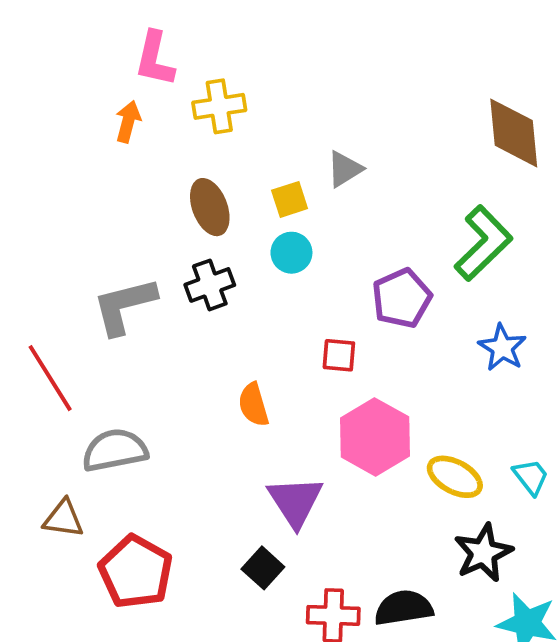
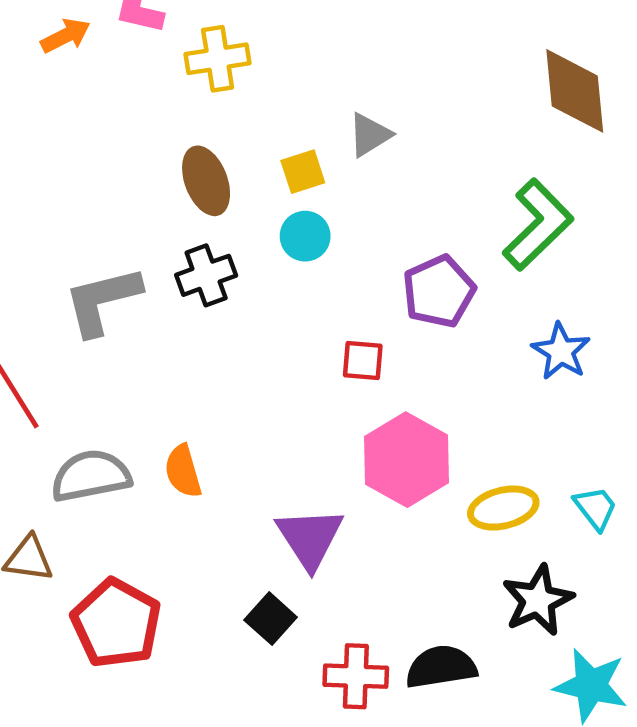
orange arrow: (128, 122) -> (66, 36), moved, turned 48
orange semicircle: (253, 405) -> (183, 471), moved
yellow ellipse: (455, 477) -> (503, 508), turned -42

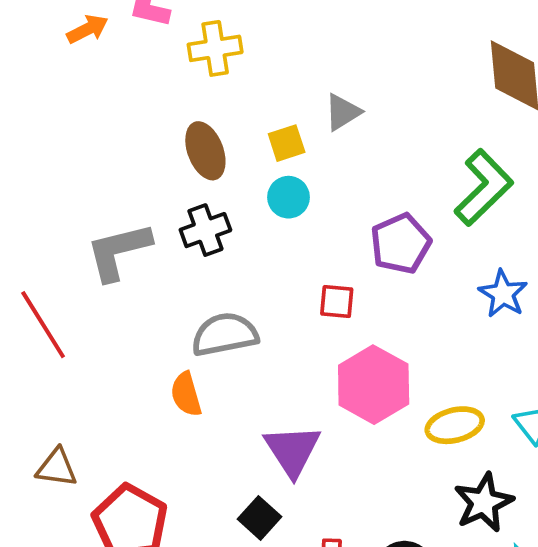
gray semicircle: (91, 476) -> (225, 334), moved

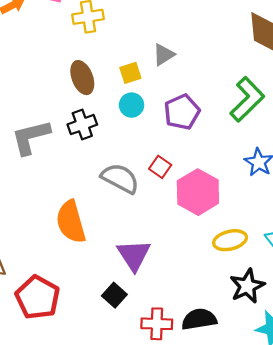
purple pentagon: (401, 244) -> (182, 112), moved
red square: (337, 302) -> (160, 167), turned 30
gray semicircle: (225, 334) -> (120, 178), moved, turned 39
pink hexagon: (374, 385) -> (198, 192), moved
orange semicircle: (186, 394) -> (71, 222), size x1.6

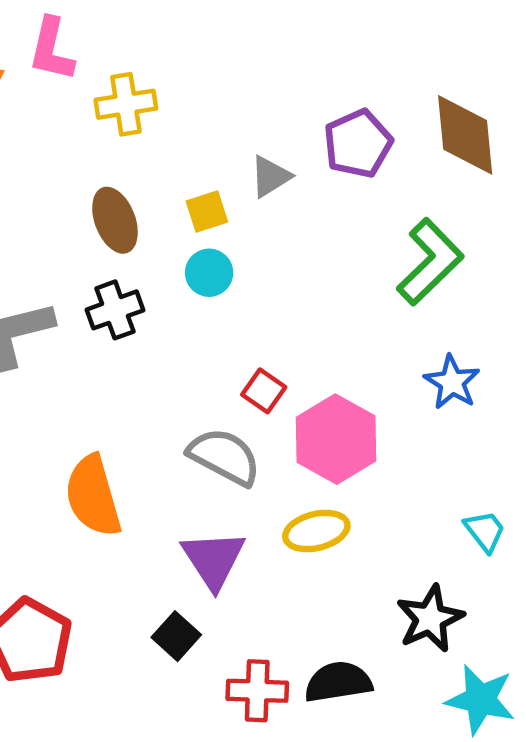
purple pentagon: (182, 112) -> (358, 144), moved
gray semicircle: (120, 178) -> (224, 457), moved
yellow ellipse: (230, 240) -> (316, 531), moved

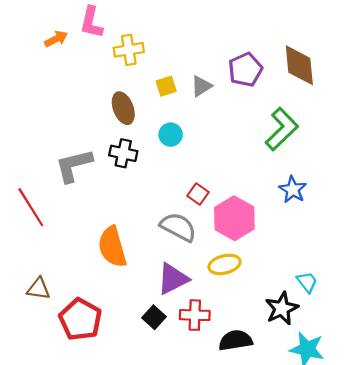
yellow square: (207, 211) -> (166, 86), moved
black cross: (115, 310) -> (123, 153), turned 32
cyan trapezoid: (485, 531) -> (307, 282), moved
purple triangle: (213, 559) -> (173, 279), turned 36
red cross: (257, 691) -> (195, 315), moved

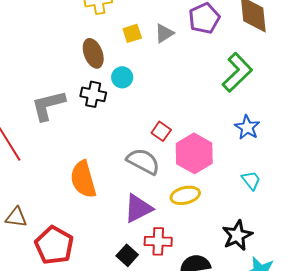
cyan circle: (171, 135) -> (122, 77), moved
cyan trapezoid: (307, 282) -> (251, 180), moved
black square: (154, 317) -> (127, 255), moved

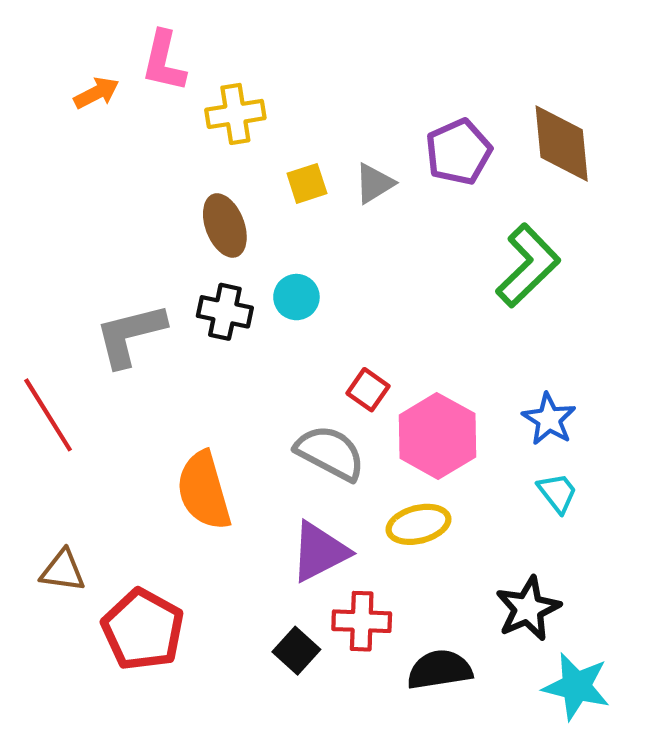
cyan circle: (122, 77) -> (296, 297), moved
blue star: (247, 127) -> (549, 419), moved

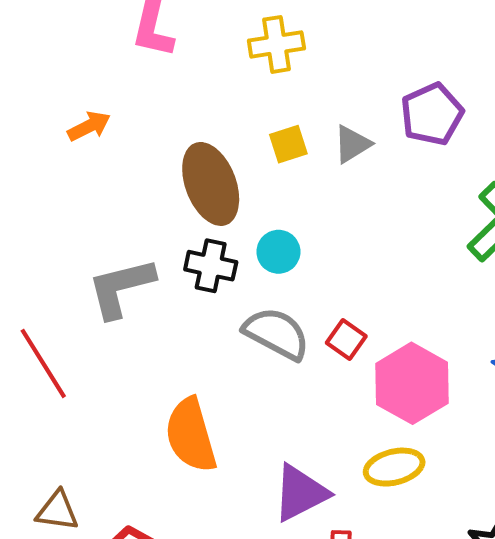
orange arrow: (96, 93) -> (89, 126), moved
yellow cross: (235, 114) -> (276, 44), moved
brown ellipse: (225, 225) -> (211, 184), size x1.4
gray semicircle: (330, 453) -> (276, 333), moved

